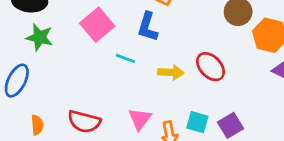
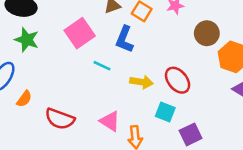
pink triangle: (140, 119) -> (110, 121), turned -40
cyan square: (197, 122) -> (165, 112), moved
orange semicircle: (37, 125) -> (24, 99), moved, turned 36

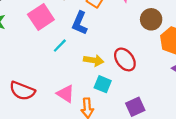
cyan line: (102, 66) -> (60, 46), turned -72
cyan square: (165, 112) -> (103, 84), moved

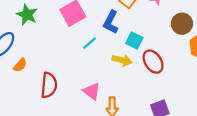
cyan square: (103, 84) -> (134, 40), moved
red semicircle: (22, 91) -> (49, 85), turned -110

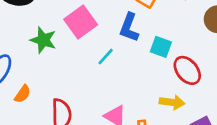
green star: (27, 15) -> (43, 40), moved
yellow arrow: (122, 60) -> (172, 102), moved

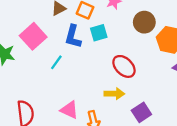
cyan square: (161, 47) -> (99, 33), moved, turned -30

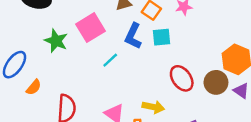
brown circle: (144, 22) -> (216, 82), moved
yellow arrow: (114, 94) -> (153, 107), moved

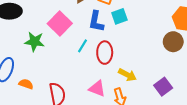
red ellipse: (182, 78) -> (105, 53), moved, turned 50
orange semicircle: (34, 87) -> (26, 84), turned -96
yellow arrow: (153, 107) -> (127, 75), turned 30

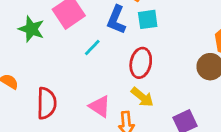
red ellipse: (105, 53) -> (141, 63), moved

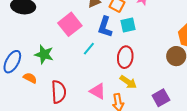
green star: (31, 29) -> (44, 54), moved

